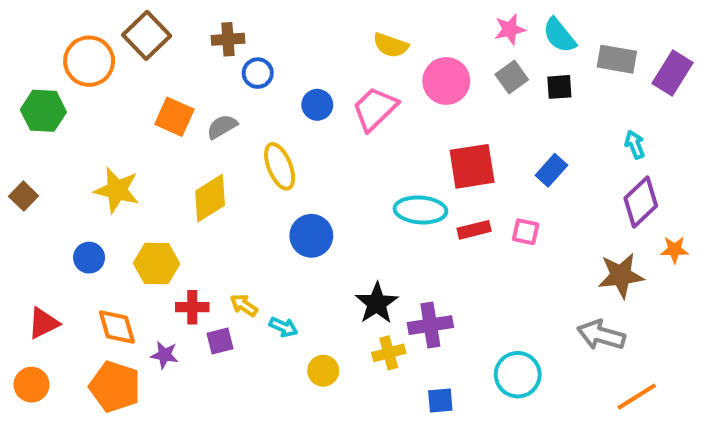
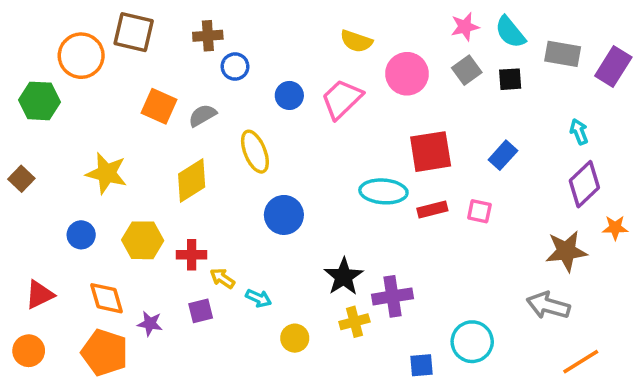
brown square: (147, 35) -> (134, 32), turned -33
red cross: (192, 307) -> (192, 255), moved
blue square: (440, 400) -> (421, 365), moved

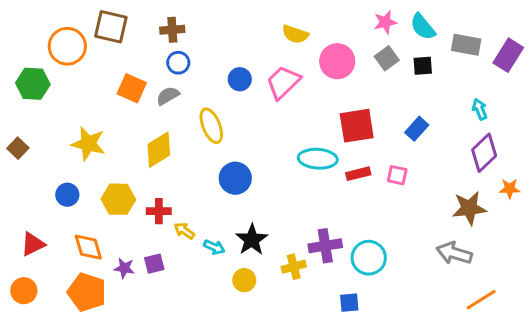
blue circle: (235, 67) -> (178, 63), moved
black star: (344, 277) -> (252, 240), moved
purple square: (201, 311) -> (154, 264), moved
cyan circle: (472, 342) -> (369, 258), moved

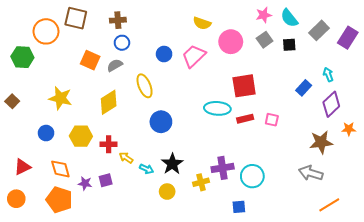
gray rectangle: (466, 45) -> (319, 30), turned -54
blue rectangle: (417, 129) -> (304, 88), moved

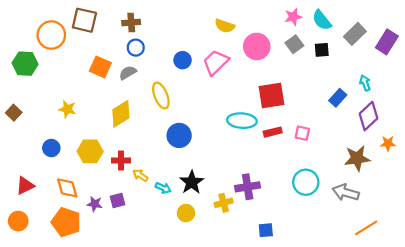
yellow star: (60, 98) -> (67, 109), size x0.7
cyan circle: (252, 176) -> (306, 182), moved

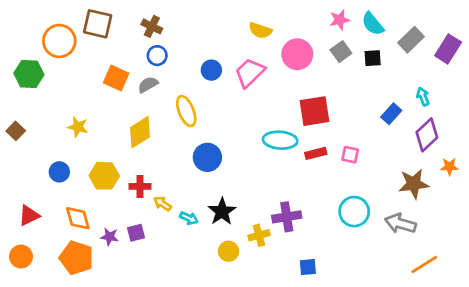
brown cross: (131, 22) -> (152, 26), turned 30
yellow circle: (186, 213) -> (229, 251), moved

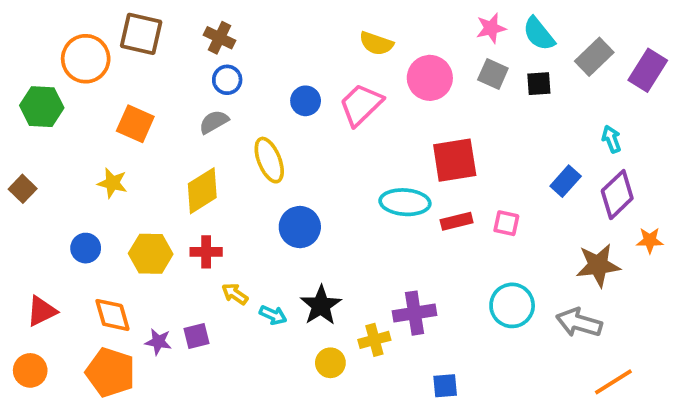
gray square: (341, 52) -> (493, 74), turned -30
orange square: (116, 78) -> (135, 124), moved
blue rectangle: (391, 114) -> (566, 181), moved
red cross: (140, 186) -> (206, 252), moved

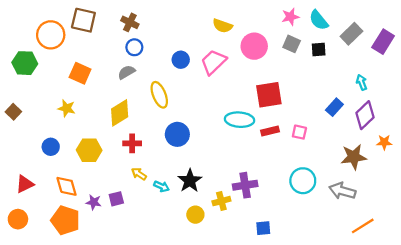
red cross: (206, 252) -> (132, 143), moved

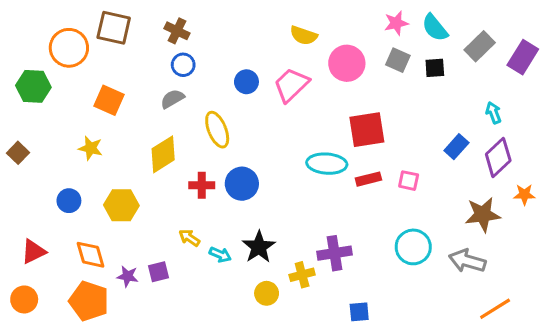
red cross: (132, 143) -> (202, 185), moved

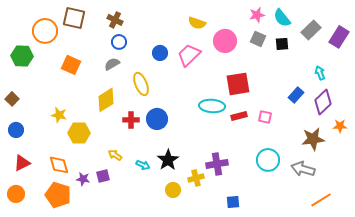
yellow star: (91, 148) -> (59, 115), moved
blue circle: (69, 201) -> (16, 130), moved
yellow arrow: (189, 238) -> (115, 155), moved

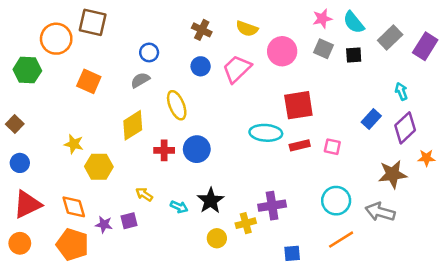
brown cross: (115, 20) -> (202, 30), moved
red triangle: (22, 163) -> (27, 204), size x1.4
orange line: (321, 200) -> (341, 240), moved

